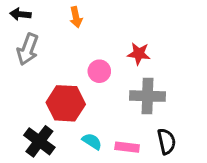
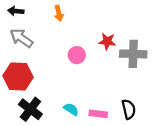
gray arrow: (28, 49) -> (21, 38), turned 105
gray cross: (148, 96) -> (133, 54), moved
red hexagon: (66, 103) -> (18, 76), moved

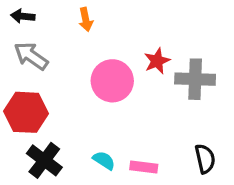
red star: (107, 41) -> (157, 61), turned -30
pink circle: (77, 55) -> (112, 81), size x1.6
black semicircle: (129, 109) -> (205, 159), moved

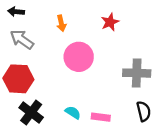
orange arrow: (86, 20) -> (61, 23), moved
red star: (157, 61) -> (110, 22), moved
gray cross: (195, 79) -> (137, 73), moved

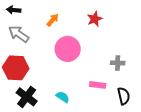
orange arrow: (61, 23) -> (53, 20), turned -128
gray cross: (137, 73) -> (118, 63), size x0.6
pink rectangle: (101, 117) -> (98, 85), moved

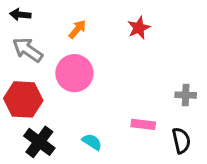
pink circle: (68, 49) -> (74, 73), moved
gray cross: (118, 63) -> (186, 95), moved

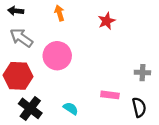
orange arrow: (77, 29) -> (59, 13), moved, turned -56

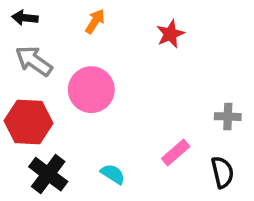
orange arrow: (59, 13) -> (95, 21), turned 48
pink rectangle: (110, 95) -> (176, 152), turned -48

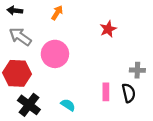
red star: (170, 34) -> (108, 29), moved
pink rectangle: (176, 152) -> (106, 92), turned -49
black semicircle: (222, 172) -> (129, 93), moved

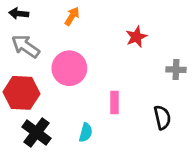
gray cross: (137, 70) -> (176, 70), moved
pink rectangle: (106, 92) -> (114, 102), moved
cyan semicircle: (68, 105) -> (86, 133), turned 72

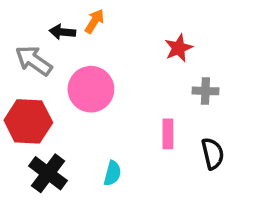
black arrow: (19, 14) -> (62, 32), moved
gray cross: (176, 70) -> (205, 91), moved
pink rectangle: (114, 102) -> (168, 134), moved

